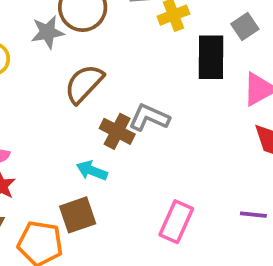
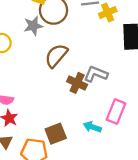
cyan arrow: (92, 171) -> (92, 127), moved
pink rectangle: (176, 222) -> (116, 112), moved

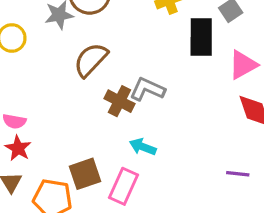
pink rectangle: (116, 112) -> (124, 186), moved
cyan arrow: (92, 127) -> (143, 147), moved

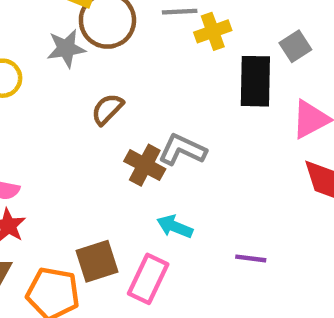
brown semicircle: (91, 60) -> (107, 109), size x0.7
purple line: (238, 174) -> (251, 258), moved

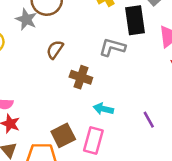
gray star: (66, 48) -> (26, 19), turned -30
gray L-shape: (182, 150) -> (112, 47), moved
purple line: (251, 258) -> (149, 120), turned 63

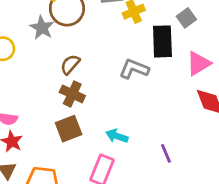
brown cross: (81, 77) -> (72, 94), moved
brown square: (63, 135) -> (69, 129), moved

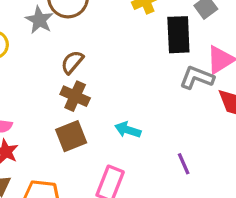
gray L-shape: (134, 69) -> (197, 78), moved
cyan arrow: (117, 136) -> (128, 130), moved

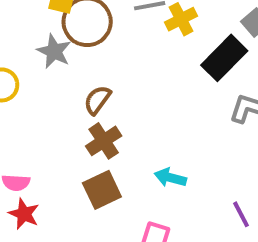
black rectangle: (178, 35) -> (224, 58), turned 51
brown cross: (75, 96) -> (104, 141), turned 36

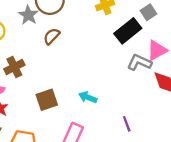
brown semicircle: (97, 100) -> (52, 36), moved
brown cross: (104, 141) -> (14, 67), moved

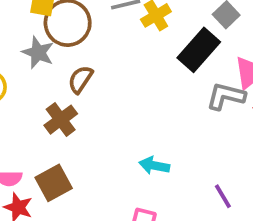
brown cross: (14, 67) -> (61, 120), moved
brown square: (47, 100) -> (54, 183), moved

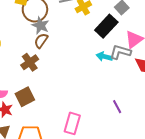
gray star: (38, 53) -> (41, 25), moved
cyan arrow: (154, 165) -> (104, 57), moved

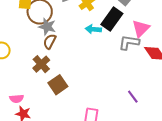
cyan arrow: (104, 57) -> (93, 29), moved
brown square: (25, 97) -> (58, 85), moved

